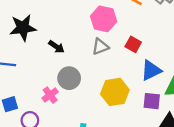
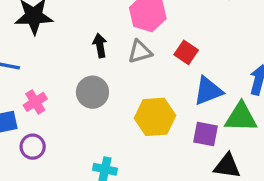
black arrow: (56, 47) -> (100, 45), moved, turned -140
pink cross: (50, 95) -> (35, 102), moved

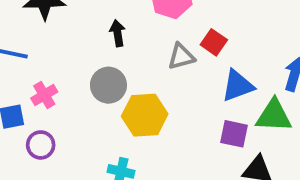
gray triangle: (140, 52) -> (181, 57), moved
yellow hexagon: (155, 117) -> (145, 115), moved

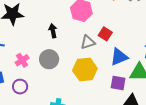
pink cross: (44, 95) -> (22, 60), moved
yellow hexagon: (145, 115) -> (85, 69), moved
purple circle: (41, 145) -> (20, 87), moved

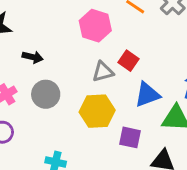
black arrow: (53, 31) -> (33, 57), moved, turned 112
purple square: (118, 83) -> (130, 137), moved

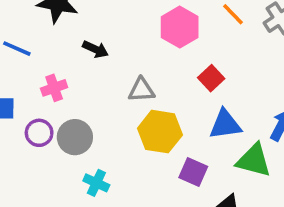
gray triangle: (103, 72) -> (141, 90), moved
gray circle: (46, 94) -> (75, 137), moved

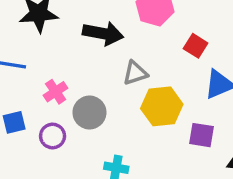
black arrow: (95, 49) -> (103, 33), moved, size x1.6
gray circle: (75, 137) -> (89, 113), moved

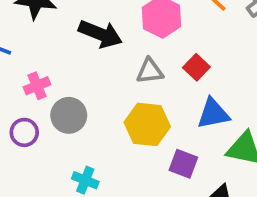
gray triangle: (135, 73) -> (150, 71), moved

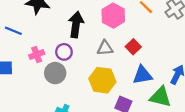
black arrow: (100, 34) -> (76, 25), turned -105
purple circle: (24, 132) -> (64, 52), moved

